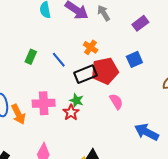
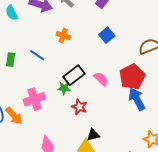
red pentagon: (105, 71) -> (132, 77), moved
black rectangle: (86, 74) -> (74, 75), moved
red star: (71, 112) -> (79, 107), moved
blue arrow: (147, 132) -> (137, 99), turned 50

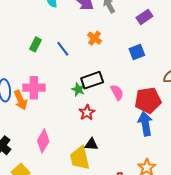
pink cross: (34, 99) -> (34, 88), moved

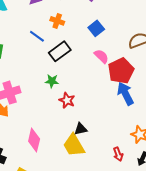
orange cross: (95, 38) -> (57, 21), moved
blue line: (63, 49) -> (37, 36), moved
black rectangle: (92, 80) -> (60, 51), moved
pink semicircle: (117, 92) -> (101, 56), moved

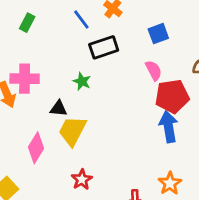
red star: (67, 100) -> (82, 180), moved
black triangle: (81, 129) -> (59, 108), moved
yellow trapezoid: (74, 145) -> (72, 131), moved, turned 40

